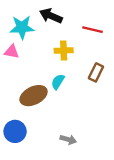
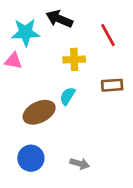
red line: (92, 30) -> (108, 35), turned 48
brown rectangle: (96, 72) -> (112, 85), turned 60
blue circle: (15, 131) -> (31, 158), moved

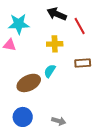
black arrow: (59, 19) -> (57, 14), moved

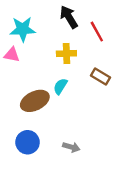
black arrow: (57, 14) -> (69, 17), turned 36
brown rectangle: (83, 63) -> (100, 77), turned 35

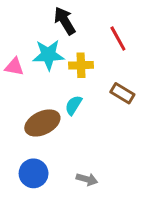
black arrow: (69, 17) -> (65, 21), moved
cyan star: (23, 29) -> (48, 55), moved

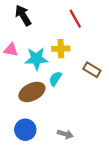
black arrow: (65, 21) -> (23, 15), moved
red line: (118, 39) -> (75, 19), moved
cyan star: (48, 55) -> (36, 59), moved

